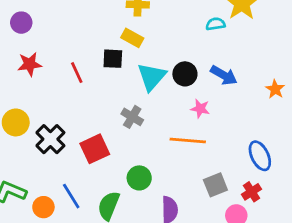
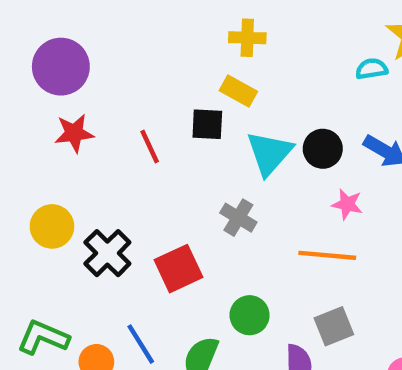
purple circle: (21, 23) -> (61, 67), size x1.6
gray square: (215, 185) -> (334, 326), moved

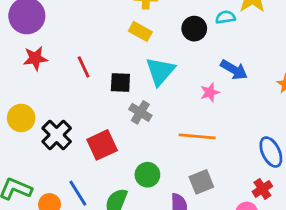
black square: (207, 124) -> (120, 82), moved
black circle: (323, 149) -> (194, 29), moved
pink star: (347, 204) -> (210, 92), moved, turned -30

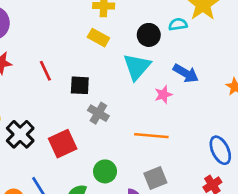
cyan triangle: (160, 71) -> (137, 67), moved

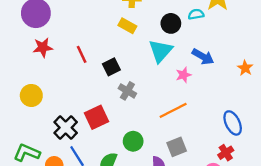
black square: (80, 85) -> (111, 67), turned -30
black cross: (20, 134) -> (66, 128), moved
orange line: (151, 136) -> (173, 110), turned -32

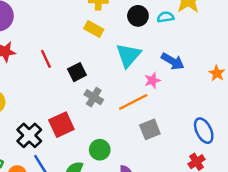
black circle: (171, 23) -> (138, 16), moved
orange line: (173, 110) -> (133, 102), moved
gray square: (177, 147) -> (150, 129), moved

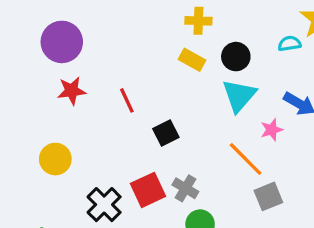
black circle: (138, 16) -> (236, 57), moved
black square: (77, 72) -> (166, 133), moved
gray cross: (94, 97) -> (185, 188), moved
orange line: (133, 102) -> (246, 159), turned 72

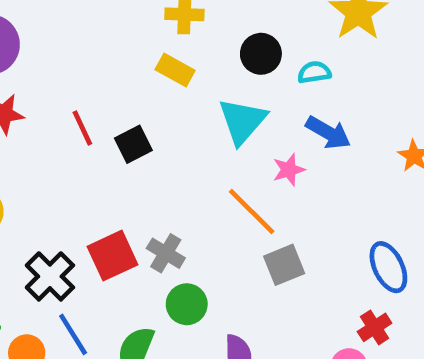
cyan semicircle: (290, 44) -> (314, 72), moved
black circle: (236, 57) -> (261, 54), moved
black square: (166, 133) -> (133, 144), moved

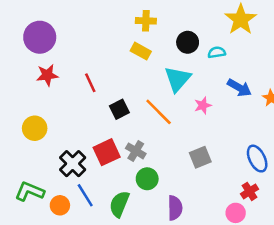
blue arrow: (328, 133) -> (239, 88), moved
black square: (133, 144) -> (119, 109), moved
orange line: (252, 211) -> (159, 112), moved

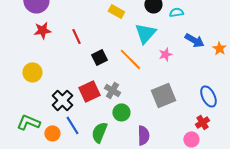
gray square: (200, 157) -> (163, 95), size x1.4

